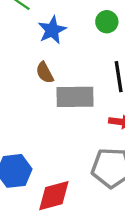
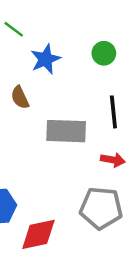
brown semicircle: (45, 73) -> (20, 97), moved

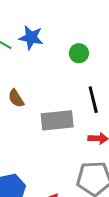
blue star: (45, 59) -> (31, 38), moved, turned -30

